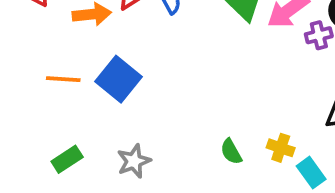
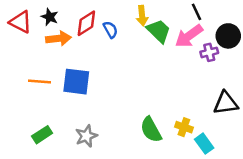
blue square: (119, 79) -> (76, 82), turned -32
green semicircle: (231, 152) -> (151, 130), size x1.5

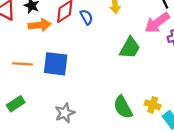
green trapezoid: (159, 31) -> (130, 48), moved, turned 75
green rectangle: (42, 135) -> (16, 104), moved

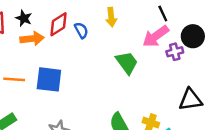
green trapezoid: (130, 48) -> (127, 63), turned -65

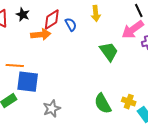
orange arrow: (32, 39) -> (41, 35), moved
blue square: (49, 79) -> (28, 82), moved

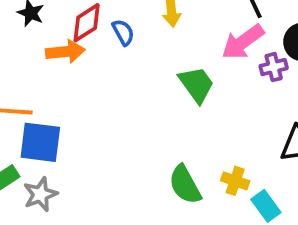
gray star: (52, 109) -> (40, 194), moved

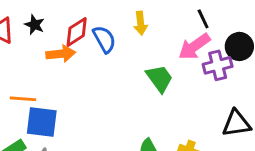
blue semicircle: (123, 32) -> (104, 39), size x1.4
purple cross: (274, 67) -> (218, 65), size x1.4

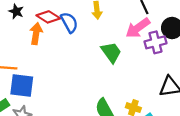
red diamond: (77, 32) -> (48, 17), turned 65
orange arrow: (61, 54) -> (36, 34), turned -75

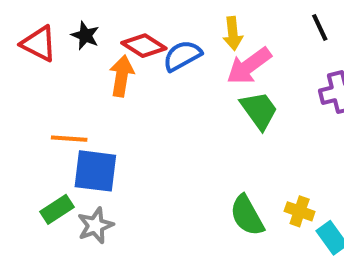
blue semicircle: (69, 22) -> (182, 56), turned -90
pink arrow: (138, 28) -> (249, 66), moved

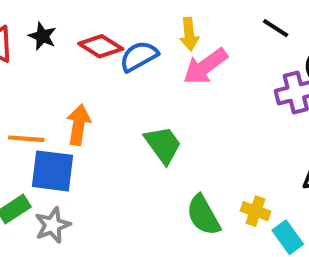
black line: (320, 27) -> (276, 28), turned -32
orange arrow: (122, 76) -> (79, 125), moved
green trapezoid: (259, 110) -> (163, 145), moved

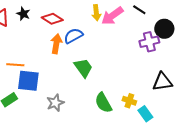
blue semicircle: (139, 56) -> (73, 36), moved
pink arrow: (205, 66) -> (112, 16), moved
orange arrow: (79, 125) -> (56, 44), moved
gray star: (52, 225) -> (55, 103), moved

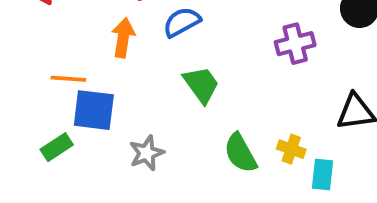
purple cross: (149, 42) -> (295, 44), moved
orange arrow: (56, 44) -> (123, 38), moved
cyan rectangle: (145, 114) -> (322, 175), turned 42

